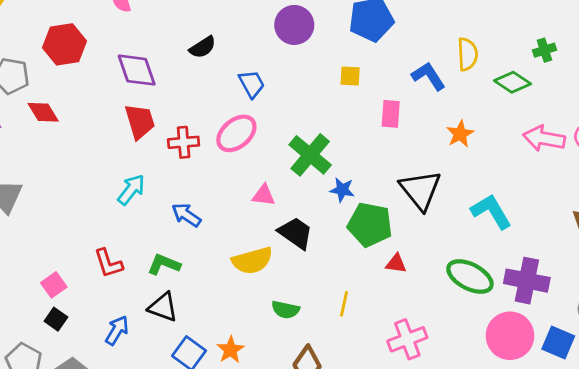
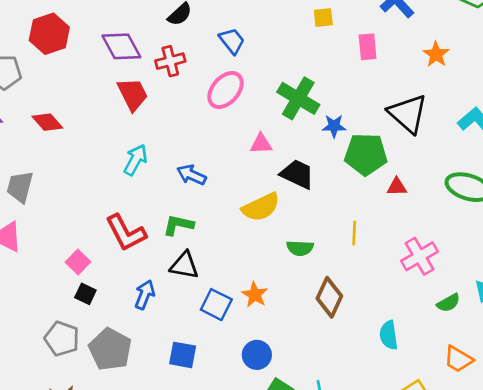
red diamond: (43, 112) -> (47, 122), moved
red cross: (184, 142) -> (170, 61), moved
red L-shape: (108, 263) -> (126, 233), size x1.4

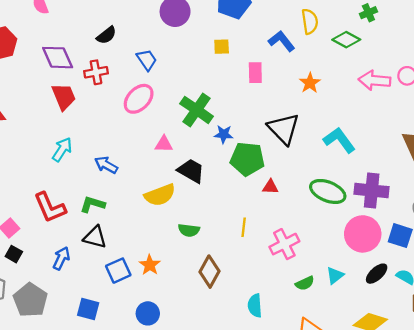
yellow line: (354, 233) -> (244, 227), moved
blue square: (216, 305) -> (118, 271), turned 35

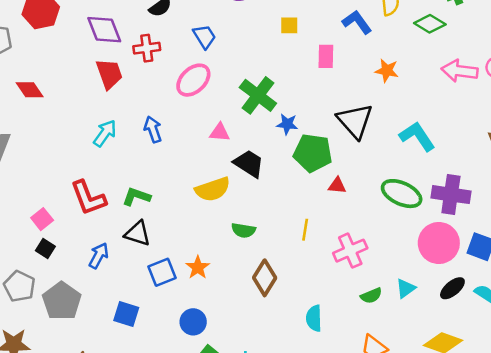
orange star: (310, 83) -> (387, 71), turned -30
blue arrow: (106, 165) -> (153, 129), moved, turned 40

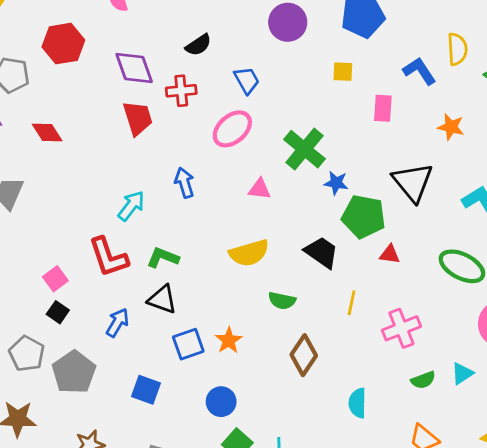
cyan arrow: (105, 133) -> (131, 206), moved
black trapezoid: (249, 164) -> (322, 252), moved

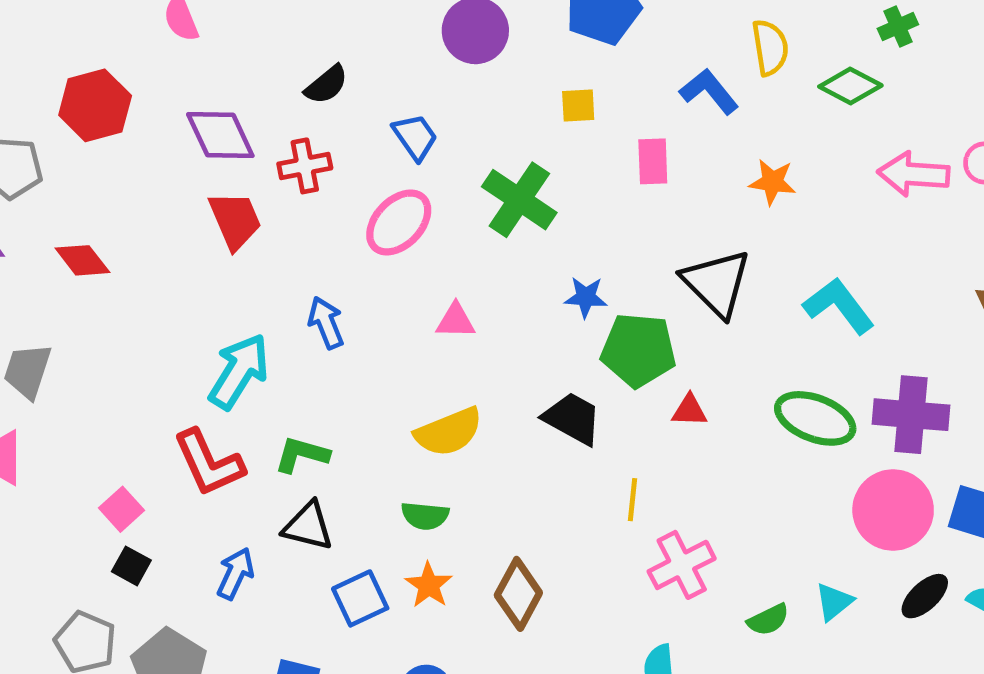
green cross: (304, 149) -> (519, 200), moved
cyan arrow: (131, 206) -> (239, 371), size x1.4
green semicircle: (282, 301) -> (425, 516), moved
pink cross: (401, 328) -> (682, 565), moved
brown diamond: (304, 355) -> (518, 594), moved

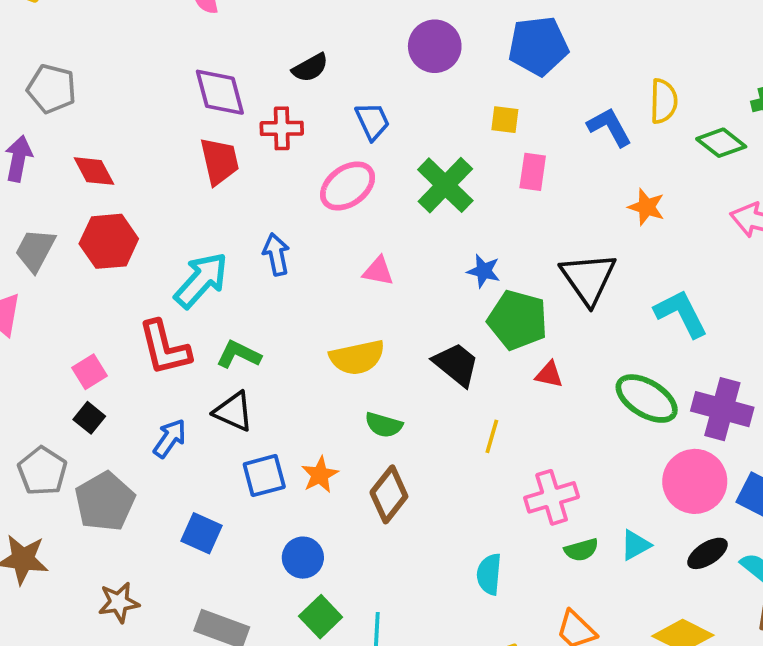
red hexagon: (95, 105) -> (109, 241), moved
pink rectangle: (653, 161) -> (533, 172), moved
green semicircle: (425, 516) -> (384, 425), moved
pink cross: (682, 565) -> (552, 497), moved

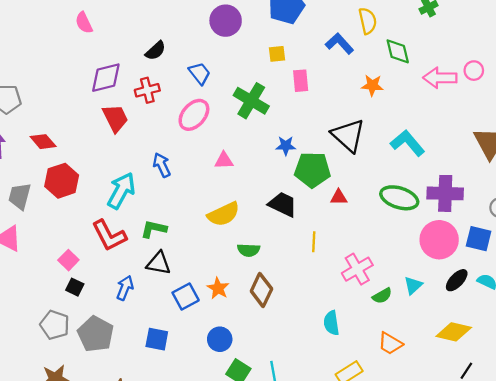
purple diamond: (220, 92) -> (106, 78), turned -76
green diamond: (721, 143) -> (398, 51), moved, turned 52

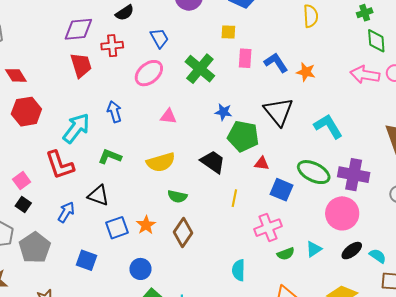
blue L-shape: (340, 44) -> (276, 63), moved
green diamond: (398, 51) -> (376, 41), moved
green L-shape: (154, 229) -> (110, 157), moved
blue square: (479, 239) -> (281, 190), moved

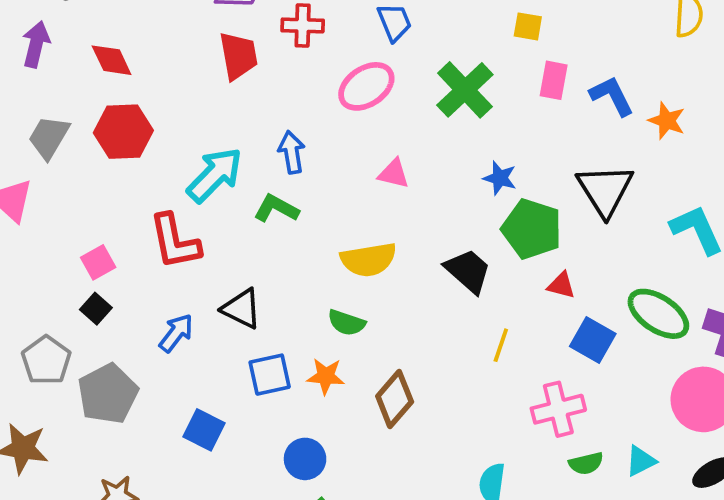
green L-shape: (110, 157) -> (276, 208), moved
green semicircle: (177, 196) -> (346, 323), moved
orange star: (146, 225) -> (326, 376), turned 30

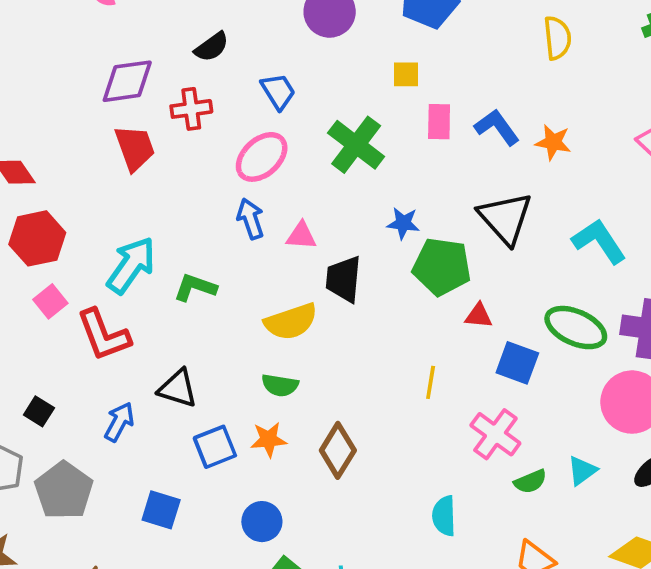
blue arrow: (292, 152) -> (251, 219), moved
pink square: (98, 262) -> (50, 301), moved
black trapezoid: (468, 271) -> (344, 279), moved, turned -117
pink cross: (558, 409) -> (495, 434), turned -30

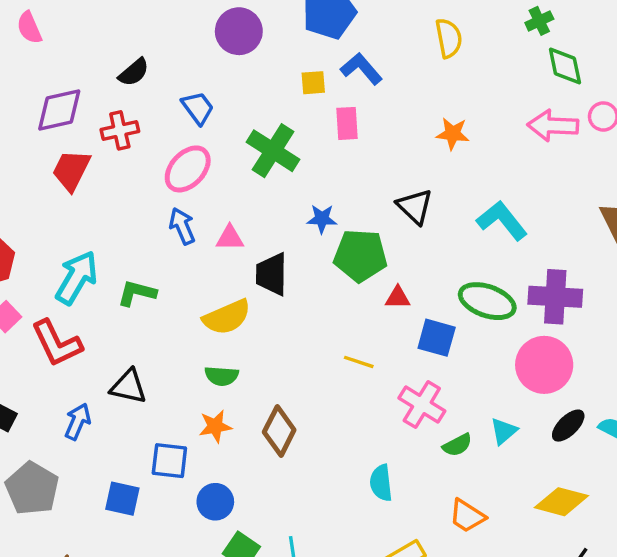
blue L-shape: (497, 127) -> (361, 69), moved
red trapezoid: (135, 148) -> (71, 170), turned -129
black triangle: (505, 218) -> (415, 207), size x0.7
yellow line: (431, 382) -> (359, 362), turned -76
blue square: (215, 447) -> (169, 461), moved, turned 33

